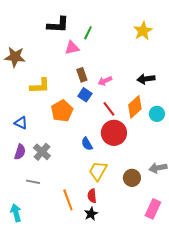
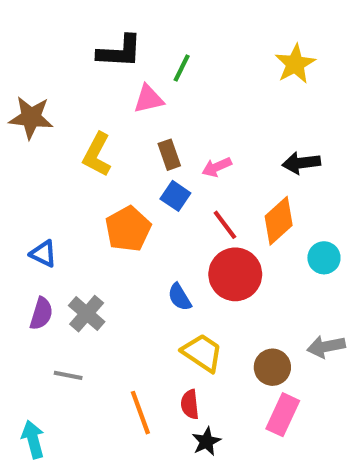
yellow L-shape: (40, 86) -> (97, 155), moved, turned 120
cyan circle: (157, 114) -> (324, 258), moved
yellow trapezoid: (98, 171) -> (202, 353), turned 95
pink rectangle: (153, 209) -> (283, 415), moved
black star: (91, 214) -> (206, 441), moved

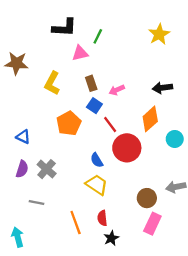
red line: (225, 225) -> (110, 124), moved
yellow trapezoid: (202, 353) -> (97, 185), moved

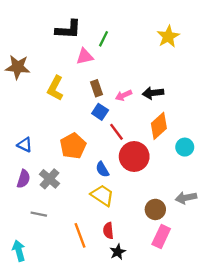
black arrow: (162, 88) -> (153, 93), moved
orange pentagon: (69, 123) -> (73, 146), moved

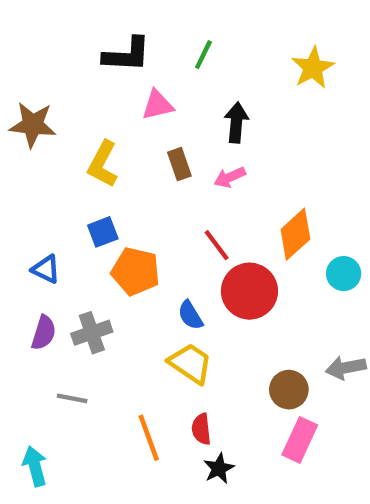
green line: (104, 39) -> (203, 55), moved
black arrow: (153, 93) -> (236, 123), moved, turned 102
blue square: (100, 112) -> (103, 232), moved, turned 35
orange pentagon: (73, 146) -> (136, 271), turned -30
gray cross: (49, 179) -> (92, 333), turned 30

